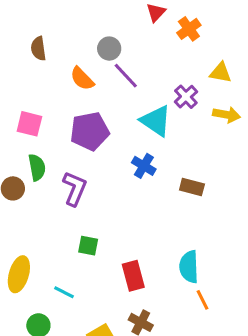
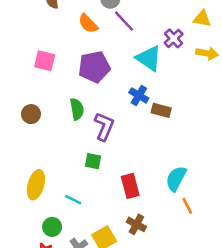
green semicircle: (37, 167) -> (77, 109), moved
brown rectangle: (192, 187) -> (161, 110), moved
purple L-shape: (75, 188) -> (104, 126), moved
cyan semicircle: (189, 267) -> (176, 179), turned 30

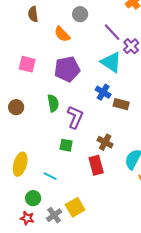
purple line: (124, 21) -> (112, 32), moved
brown cross: (136, 224) -> (105, 142), moved

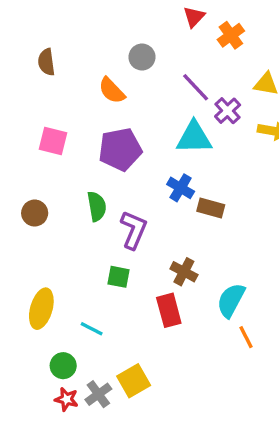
brown semicircle: (33, 14) -> (46, 62), moved
cyan triangle: (111, 62) -> (194, 138), turned -35
red star: (27, 218) -> (67, 399), moved

